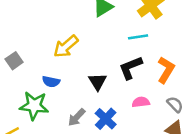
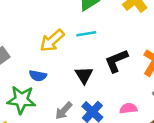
cyan line: (138, 37) -> (86, 34), moved
pink semicircle: (141, 102) -> (128, 108), moved

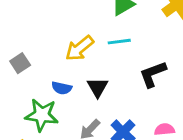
black triangle: (84, 75) -> (97, 87), moved

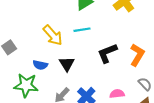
yellow arrow: (79, 48) -> (53, 35), turned -90

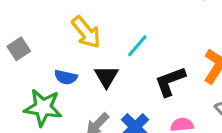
cyan line: (82, 30) -> (137, 46), moved, turned -42
black L-shape: (107, 53) -> (170, 81), moved

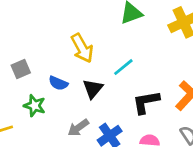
gray square: (19, 49) -> (21, 69), moved
green star: (43, 108) -> (35, 106), size x0.7

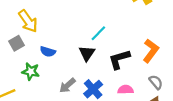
yellow arrow: (82, 48) -> (28, 21), moved
black triangle: (93, 89) -> (87, 53), moved

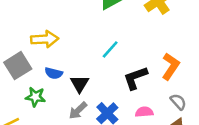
yellow arrow: (28, 21) -> (45, 39), moved, turned -55
gray square: (17, 43) -> (18, 66), size x1.5
black triangle: (87, 53) -> (80, 84), moved

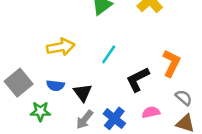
yellow arrow: (45, 39) -> (61, 47), moved

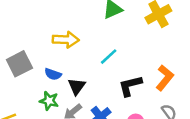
green star: (40, 111) -> (49, 101), moved

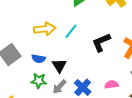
cyan line: (109, 57) -> (71, 31), moved
black L-shape: (130, 86) -> (101, 42), moved

